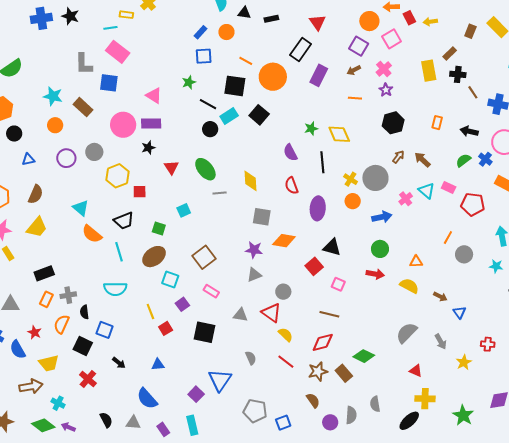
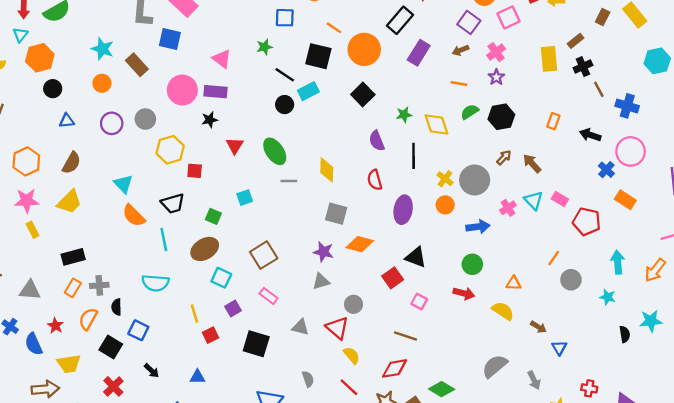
black cross: (458, 74) -> (583, 67), turned -35
black square: (259, 115) -> (363, 94), moved
green semicircle: (463, 160) -> (470, 112), moved

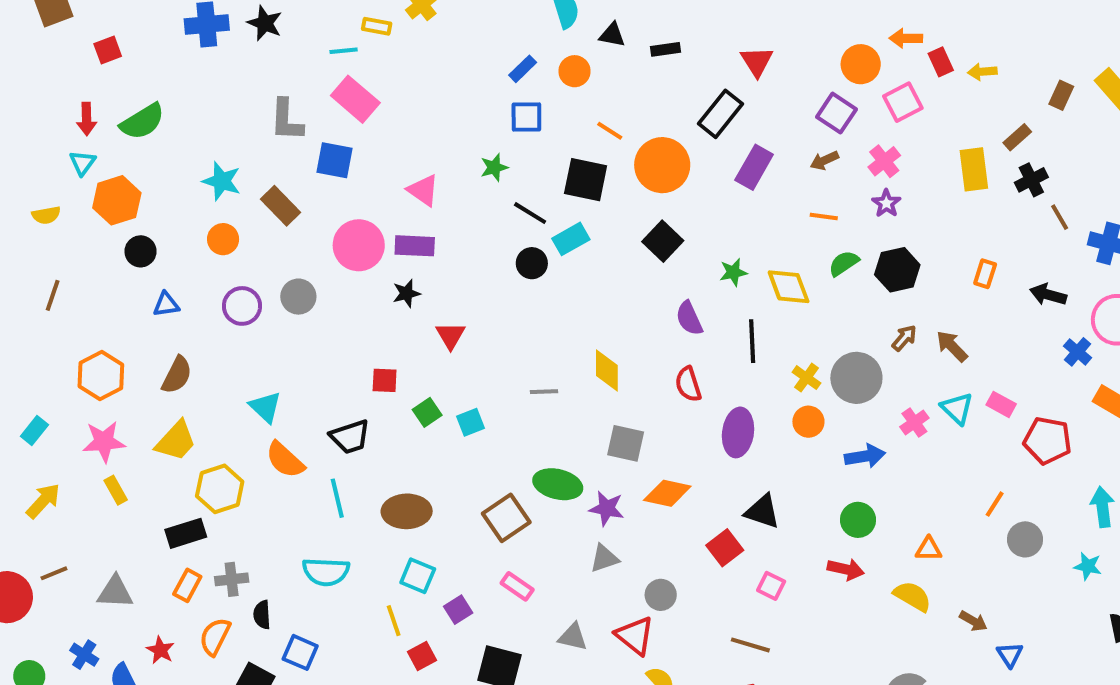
yellow hexagon: (170, 150) -> (220, 489), moved
green ellipse: (275, 151) -> (558, 484), moved, turned -40
green square: (213, 216) -> (427, 412), moved, turned 35
brown ellipse: (205, 249) -> (407, 511), turned 32
cyan square: (221, 278) -> (418, 576), moved

